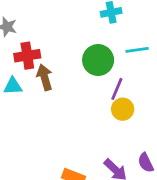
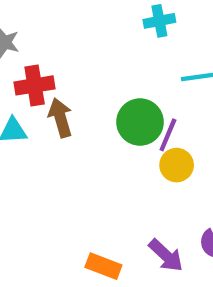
green circle: (98, 60) -> (140, 122), moved

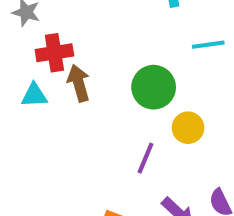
purple line: (168, 135) -> (146, 158), moved

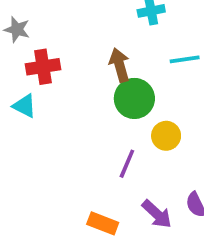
brown arrow: (79, 83) -> (119, 65), moved
cyan triangle: (34, 95) -> (24, 106), turned 30

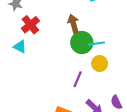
cyan line: (185, 59) -> (96, 44), moved
red cross: (43, 67) -> (30, 25), turned -30

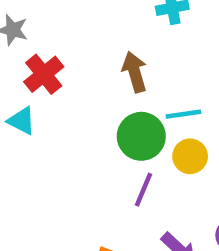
green circle: (82, 43) -> (141, 136), moved

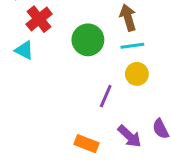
brown arrow: (135, 72) -> (128, 18), moved
green circle: (141, 136) -> (88, 40), moved

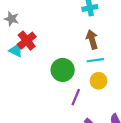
green circle: (88, 40) -> (63, 70), moved
cyan triangle: (24, 50) -> (16, 50), moved

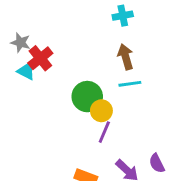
gray star: (11, 19) -> (20, 43), moved
yellow circle: (99, 81) -> (101, 111), moved

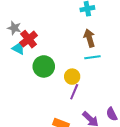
green circle: (87, 97) -> (44, 66), moved

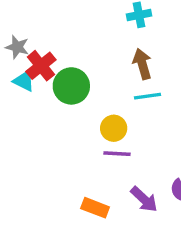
green circle: (44, 66) -> (71, 86), moved
purple line: (74, 92) -> (117, 154), turned 70

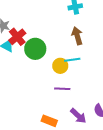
cyan line: (147, 96) -> (72, 60), moved
yellow circle: (114, 128) -> (60, 66), moved

